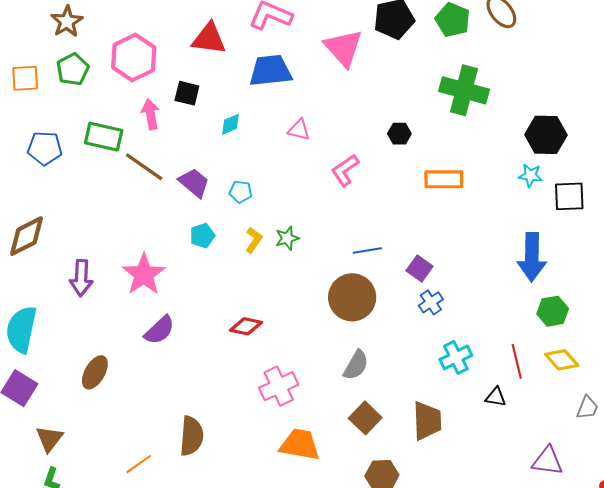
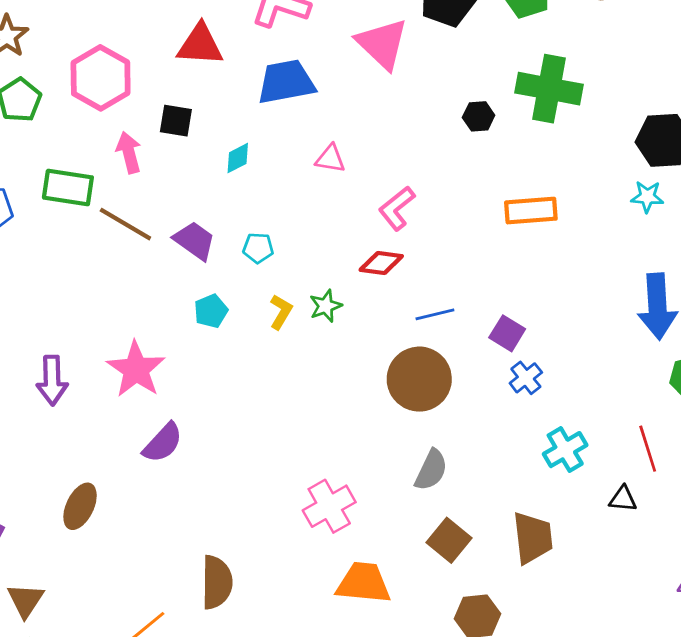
black hexagon: (399, 134) -> (479, 116), moved
red diamond: (246, 326) -> (381, 263), moved

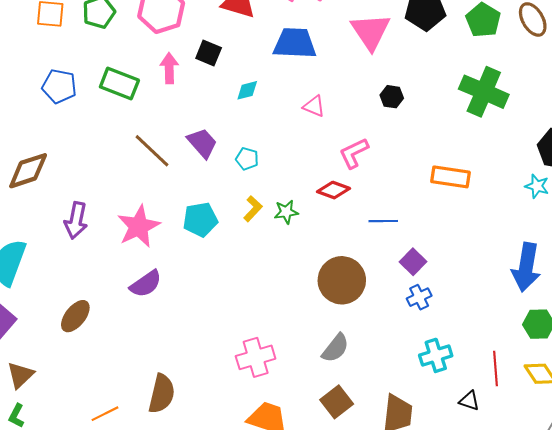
black hexagon: (479, 116) -> (392, 97), moved
brown line: (125, 224) -> (152, 151), moved
cyan pentagon: (211, 311) -> (200, 220), moved, size x1.4
blue line: (435, 314) -> (383, 221), moved

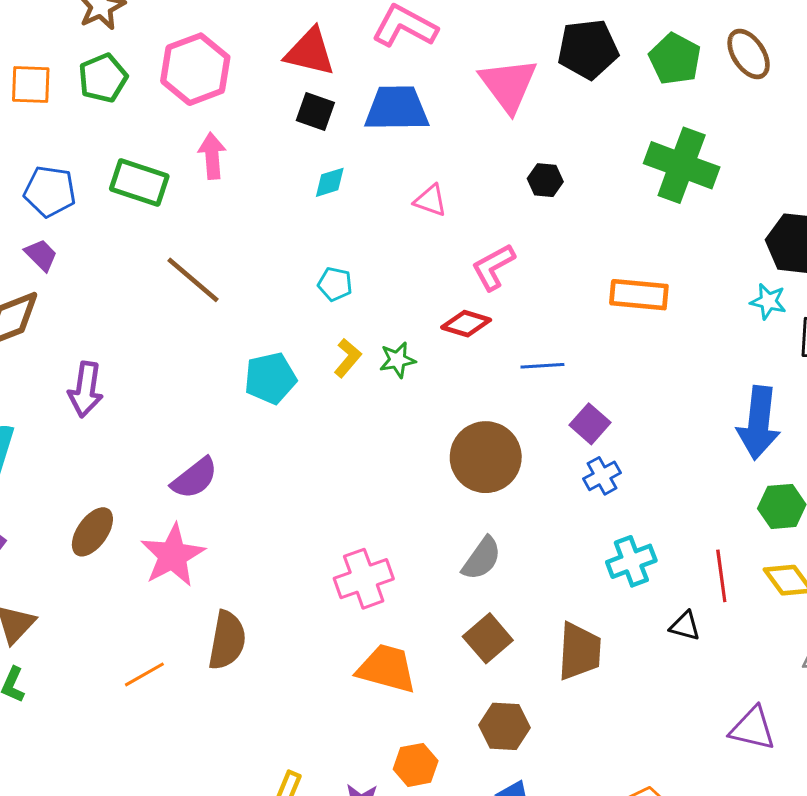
black square: (209, 53) -> (315, 112), moved
purple trapezoid: (202, 143) -> (41, 255), moved, size x0.7
pink star: (139, 226) -> (173, 555), moved

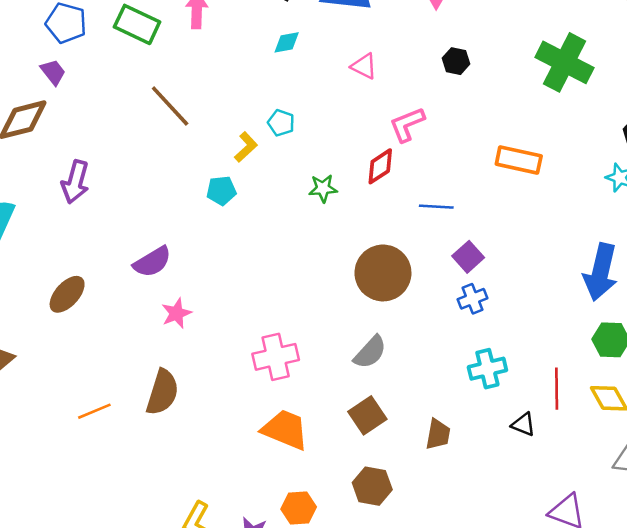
red diamond: (466, 324) -> (380, 166), turned -57
yellow L-shape: (348, 358) -> (246, 147), moved
cyan pentagon: (270, 378) -> (221, 191), size x0.7
pink star: (173, 555) -> (176, 313), moved, size x0.6
brown trapezoid: (579, 651) -> (438, 434), size x0.7

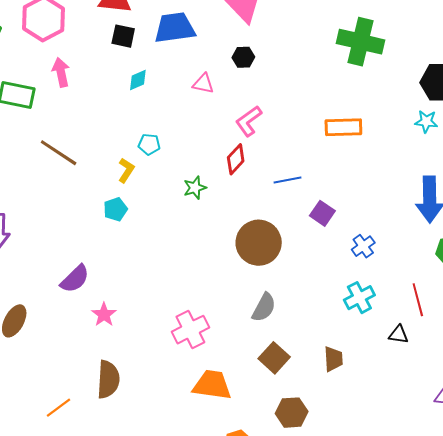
black hexagon: (456, 61) -> (243, 57), moved
blue cross: (473, 299) -> (363, 246), moved

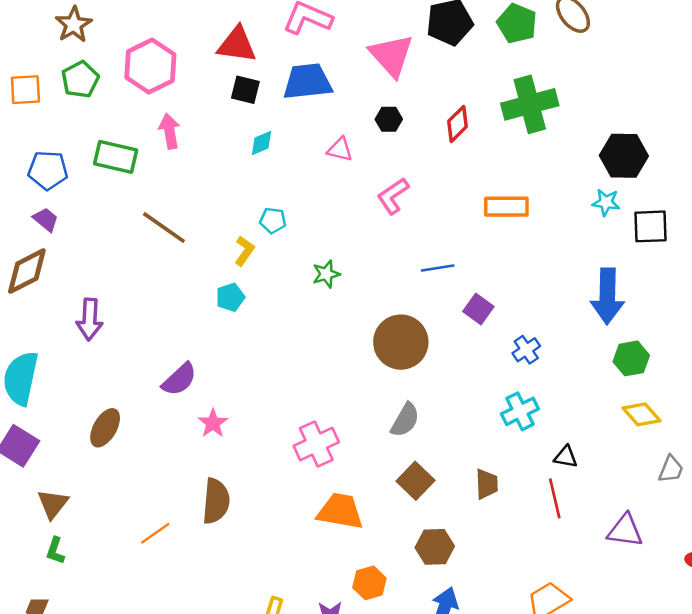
green cross: (360, 42) -> (530, 104), turned -30
red diamond: (236, 159) -> (458, 124), moved
red line: (418, 300) -> (555, 498), moved

